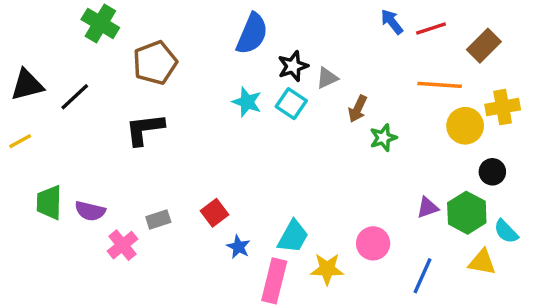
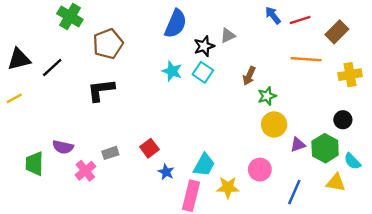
gray triangle: (327, 78) -> (228, 35), moved
yellow circle: (465, 126) -> (274, 124), moved
green trapezoid: (49, 202) -> (34, 164), moved

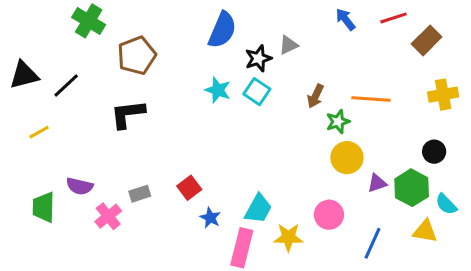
red line: (300, 20) -> (394, 18), moved
orange line: (306, 59) -> (371, 99), moved
yellow line: (14, 98) -> (39, 132), moved

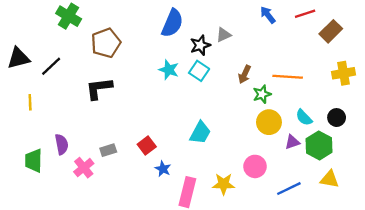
yellow line: (39, 132) -> (30, 102), turned -63
purple semicircle: (80, 186) -> (62, 144), turned -114
cyan semicircle: (446, 204) -> (304, 118), moved
cyan trapezoid: (258, 209) -> (200, 133), moved
blue line: (373, 243) -> (289, 189), turned 40

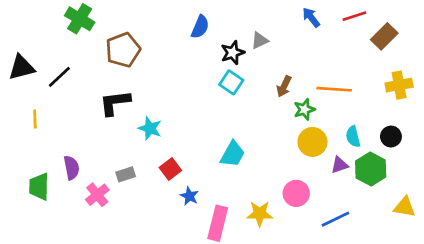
blue semicircle: (172, 23) -> (200, 27), size x0.7
cyan star: (169, 70) -> (150, 128), moved
cyan semicircle: (304, 118) -> (353, 137), turned 30
yellow triangle: (330, 179) -> (405, 207), moved

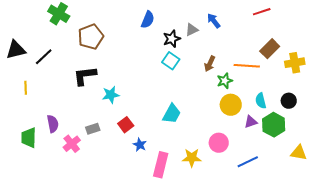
blue arrow: (311, 17) -> (214, 21), moved
brown rectangle: (384, 36) -> (270, 49), moved
cyan star: (150, 128) -> (111, 95), turned -30

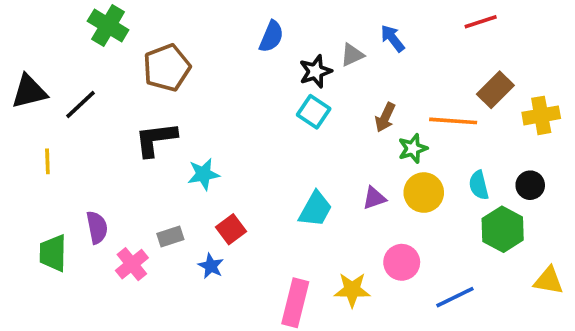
purple triangle: (251, 122) -> (374, 198), moved
blue star: (140, 145) -> (211, 266), moved

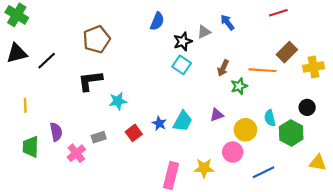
green cross: (108, 25) -> (17, 15), moved
yellow line: (47, 161) -> (25, 105), moved
cyan semicircle: (479, 185) -> (270, 118), moved
yellow circle: (424, 193) -> (245, 130), moved
blue star: (211, 266) -> (159, 123), moved

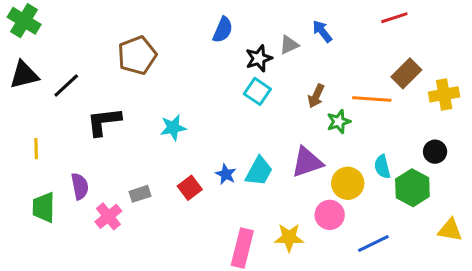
black L-shape: (90, 81) -> (104, 122), moved
cyan star: (118, 101) -> (173, 128), moved
purple triangle: (217, 115) -> (307, 162), size x1.6

